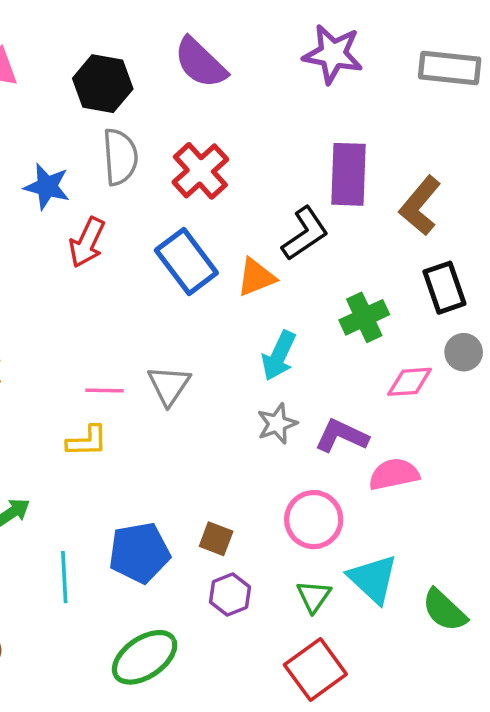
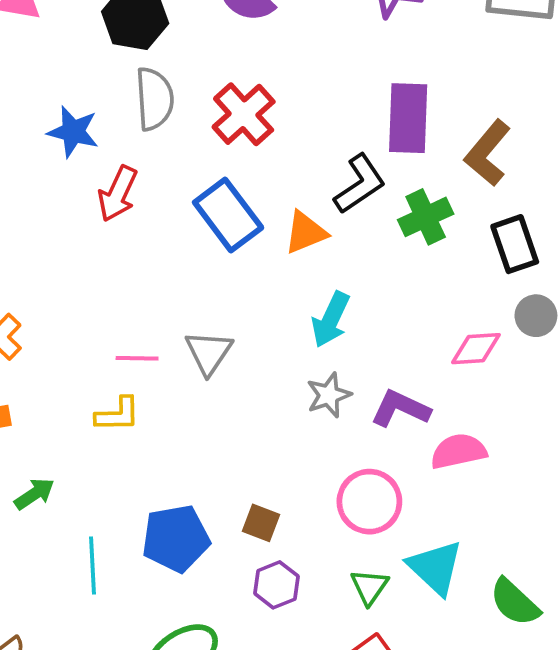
green cross: (364, 317) -> (426, 217), moved

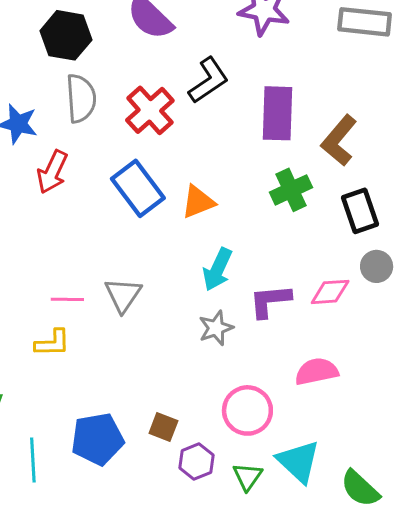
black L-shape: (360, 184) -> (208, 80), moved
purple L-shape: (400, 409) -> (270, 301), moved, turned -30
purple hexagon: (276, 585) -> (196, 462), moved

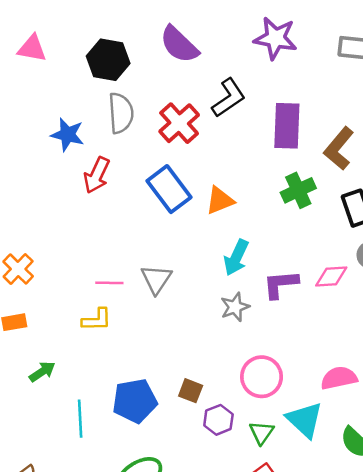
pink semicircle: (317, 371) -> (339, 378), moved

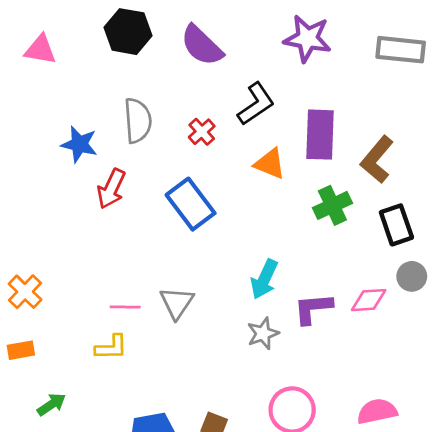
black hexagon: (108, 60) -> (128, 32), moved
red cross: (179, 123) -> (202, 132), size x0.6
orange triangle: (220, 200) -> (270, 164), moved, turned 44

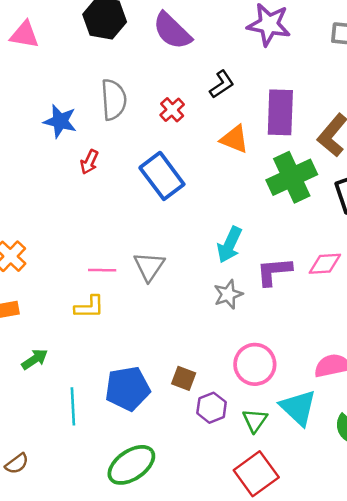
black L-shape: (256, 104) -> (222, 84), size x0.7
red arrow: (111, 189) -> (89, 162), size x0.7
green cross: (332, 205) -> (292, 177), size x1.4

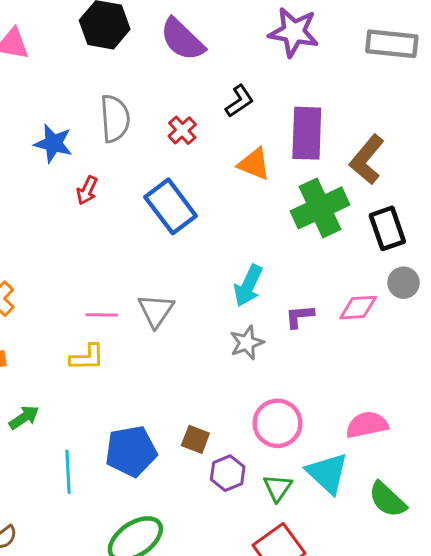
purple L-shape: (274, 271) -> (299, 316), size x0.7

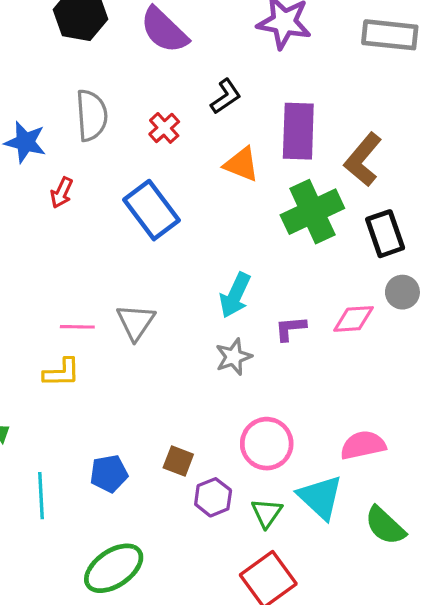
blue pentagon: (131, 451) -> (109, 474), size x0.7

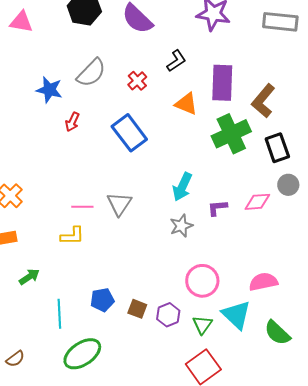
gray semicircle: (92, 115) -> (91, 73), turned 48
brown square: (178, 461) -> (137, 309), moved
green ellipse: (114, 568) -> (82, 354), moved

